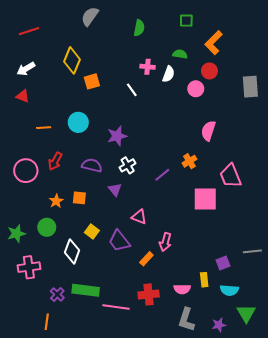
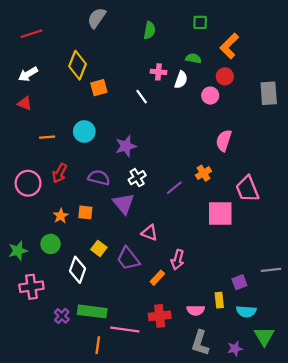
purple triangle: (115, 190) -> (124, 203), size x1.5
orange line: (47, 322) -> (98, 345), moved

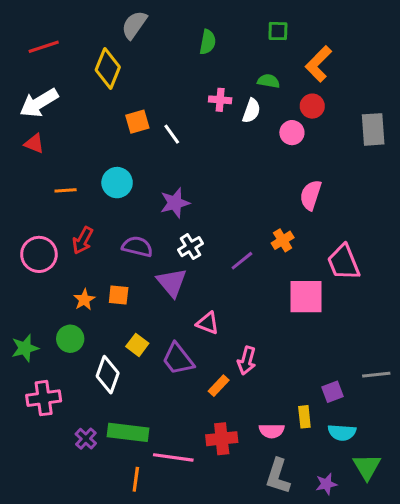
yellow diamond: (78, 65) -> (108, 69), moved
white arrow: (28, 74) -> (39, 103), size x1.4
white line: (142, 97) -> (172, 134), moved

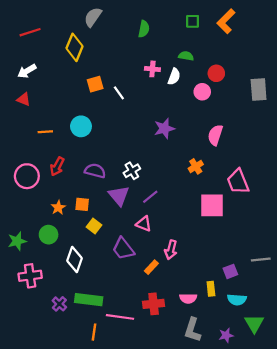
orange L-shape: (318, 64) -> (226, 21), moved
white arrow: (39, 103) -> (27, 71), size x0.7
purple star: (175, 203) -> (164, 129), moved
purple line: (242, 261) -> (150, 197), moved
yellow square: (137, 345) -> (94, 226), moved

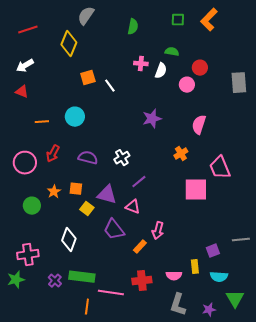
purple triangle: (119, 196) -> (107, 195), moved, turned -35
green circle: (49, 235) -> (32, 206), moved
green star: (17, 241) -> (16, 280), moved

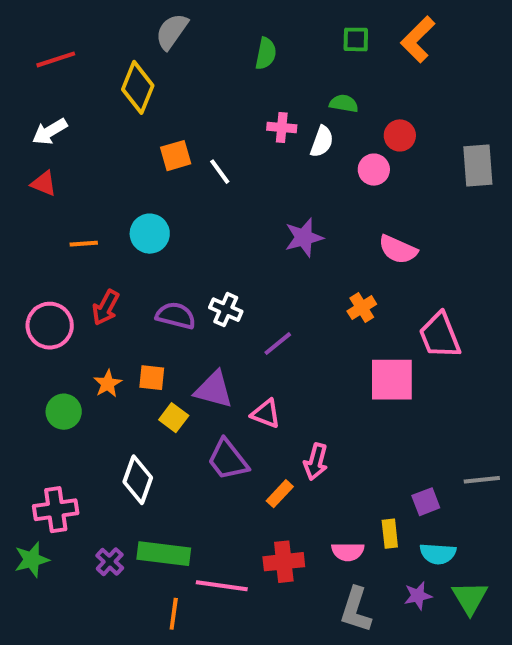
pink semicircle: (199, 125) -> (398, 250), turned -84
white cross: (122, 158) -> (226, 310), moved, turned -35
purple line: (139, 182) -> (278, 344), moved
purple star: (209, 310) -> (418, 596), moved

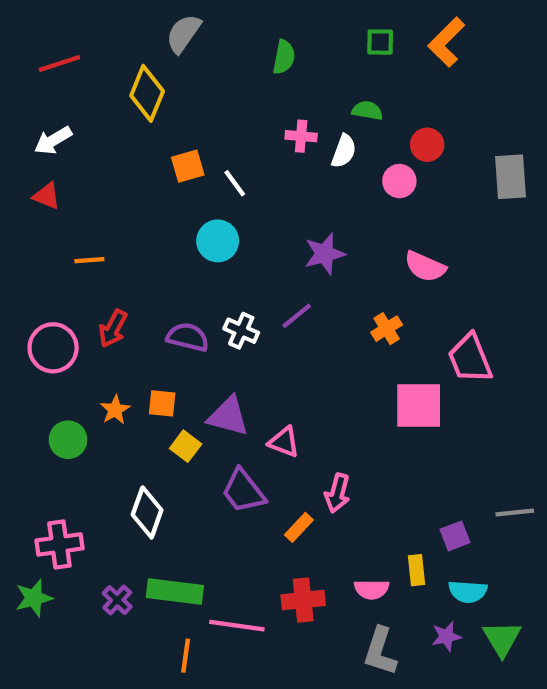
cyan circle: (150, 234) -> (218, 241), moved
purple line: (278, 344) -> (297, 316), moved

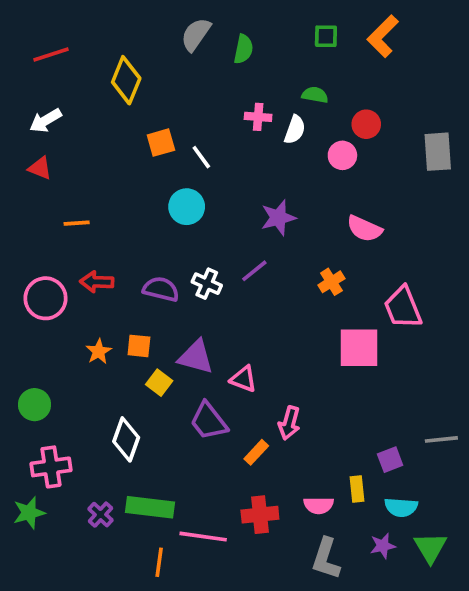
gray semicircle: (183, 34) -> (196, 34), moved
red arrow: (113, 329) -> (97, 282), turned 64
green circle: (68, 440) -> (35, 405), moved

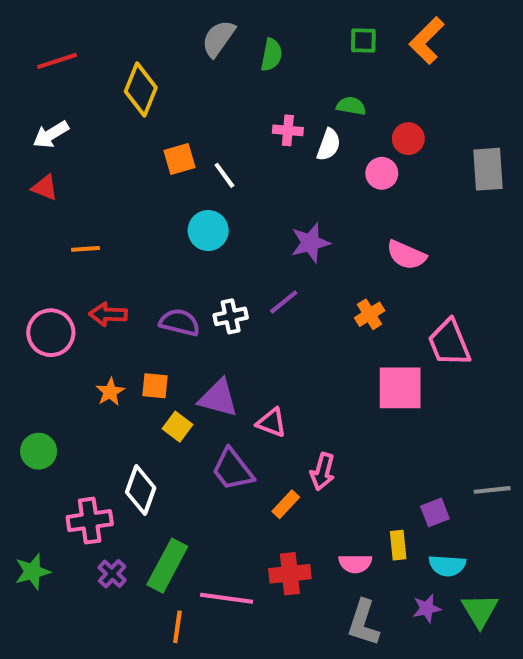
white cross: (207, 284) -> (231, 316), turned -36
pink cross: (51, 467) -> (90, 521), moved
green rectangle: (150, 507) -> (167, 566), turned -69

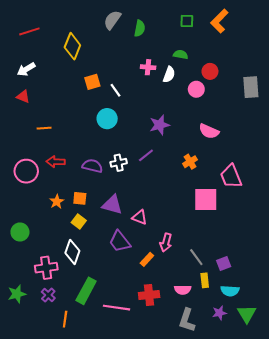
yellow square: (177, 427) -> (79, 222), moved
gray line: (492, 490) -> (196, 257), moved, turned 60
purple cross: (112, 574) -> (48, 295), moved
orange line: (177, 627) -> (65, 319), moved

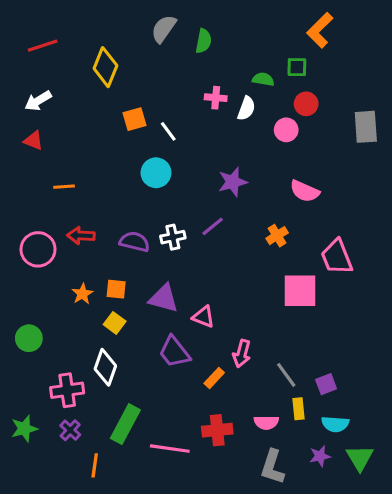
green square: (187, 21) -> (297, 67), moved

